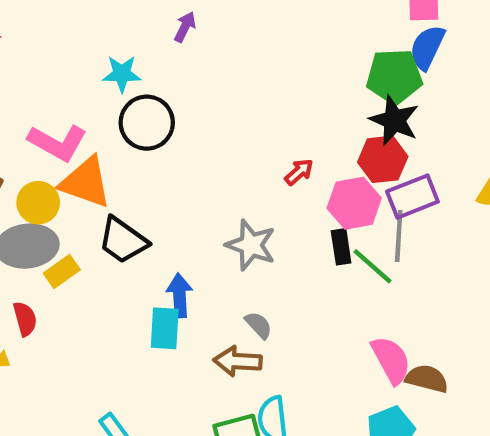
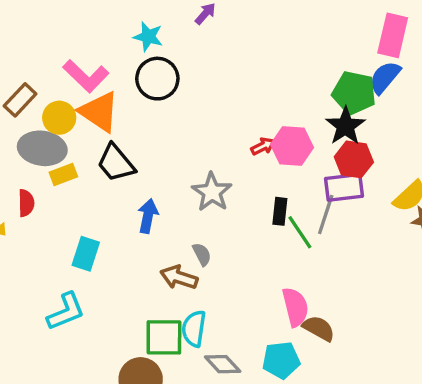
red hexagon: (383, 159) -> (354, 159), moved
pink hexagon: (354, 203) -> (292, 146), moved
cyan rectangle: (165, 328) -> (86, 254), moved

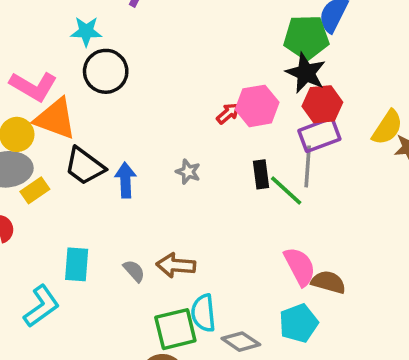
gray star: (212, 192) -> (188, 172), size x0.6
blue arrow: (148, 216) -> (125, 180), moved
gray semicircle: (202, 254) -> (134, 271), moved
cyan L-shape: (66, 311) -> (42, 306), moved

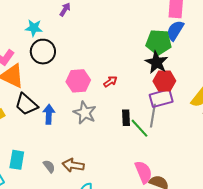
pink hexagon: (257, 106) -> (78, 81), moved
gray star: (188, 172) -> (85, 113), size x1.6

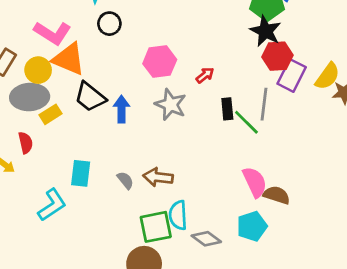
black circle: (43, 52) -> (109, 24), size x0.7
red arrow: (110, 81) -> (205, 75), moved
purple rectangle: (161, 98) -> (292, 75), moved, turned -45

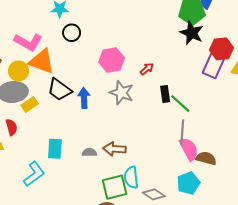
red hexagon: (277, 56) -> (222, 49), moved
gray line: (264, 104) -> (182, 132), moved
gray semicircle: (125, 180) -> (89, 152), turned -48

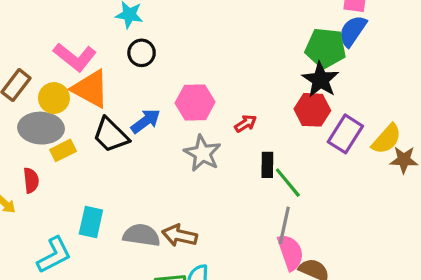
red hexagon: (222, 49) -> (312, 110), moved
blue arrow: (84, 98) -> (146, 121), moved, turned 48
gray semicircle: (89, 152) -> (142, 235), size x1.6

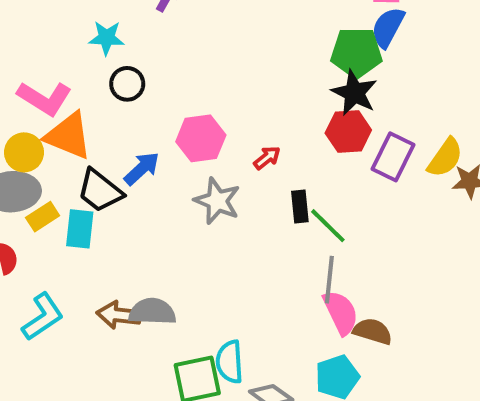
cyan rectangle: (91, 222) -> (80, 229), moved
brown arrow: (180, 236) -> (119, 315), moved
cyan L-shape: (54, 255) -> (43, 317), moved

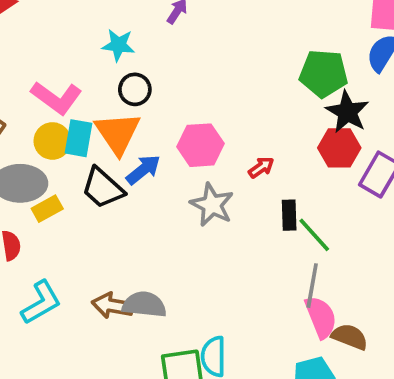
green pentagon: (356, 53) -> (324, 73), moved
orange triangle: (68, 136) -> (118, 133), moved, turned 30
yellow circle: (24, 152) -> (52, 141), moved
cyan rectangle: (80, 229) -> (78, 138), moved

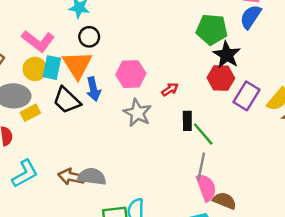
blue arrow: (143, 170) -> (93, 89), turned 115

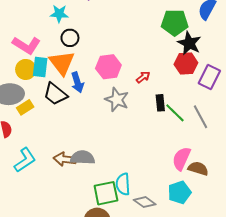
gray line: (201, 167) -> (201, 117), moved, turned -35
pink semicircle: (206, 187) -> (181, 159), turned -130

